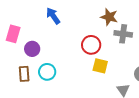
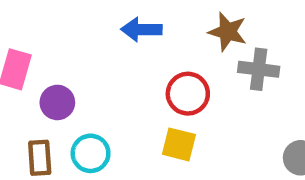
blue arrow: (53, 16) -> (141, 29), moved, turned -54
yellow square: (100, 66) -> (179, 144), moved

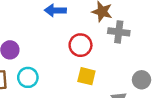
yellow square: (179, 144) -> (86, 76), moved

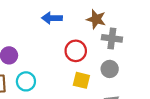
gray circle: (142, 80) -> (110, 69), moved

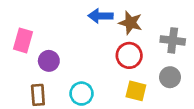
brown star: (96, 19) -> (131, 23), moved
cyan circle: (26, 81) -> (81, 94), moved

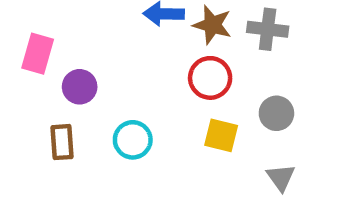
gray cross: (173, 40) -> (268, 29), moved

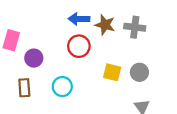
red circle: (210, 78) -> (79, 46), moved
yellow square: (221, 135) -> (112, 72), moved

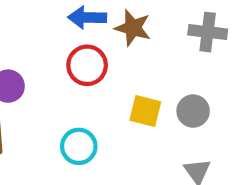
gray cross: (135, 27) -> (208, 32), moved
cyan circle: (62, 87) -> (79, 146), moved

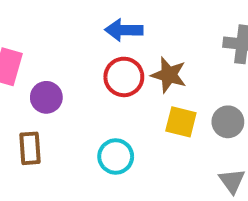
brown star: (133, 28) -> (169, 75), moved

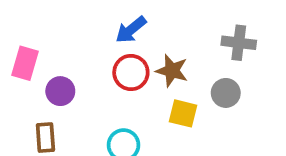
blue arrow: (124, 30) -> (131, 30), turned -40
gray circle: (228, 122) -> (226, 93), moved

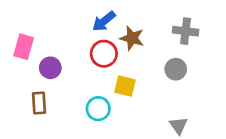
brown star: (172, 71) -> (132, 38), moved
yellow square: (183, 113) -> (125, 86), moved

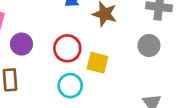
red circle: (104, 54) -> (67, 48), moved

